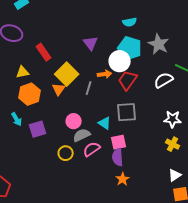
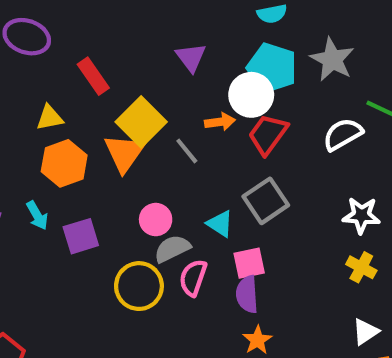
gray line: (89, 88) -> (187, 151), turned -56
orange triangle: (59, 89) -> (124, 153), size x1.5
gray square: (127, 112) -> (266, 201), turned -30
pink semicircle: (92, 149) -> (193, 278), turned -36
yellow circle: (66, 153) -> (139, 286), size x1.5

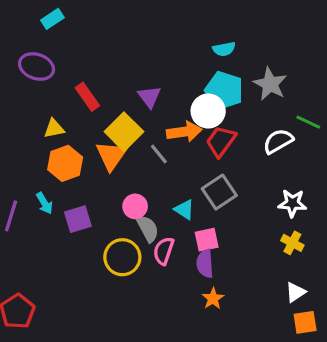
purple triangle: (191, 57) -> (149, 97), moved
orange arrow: (220, 122) -> (184, 132), size x1.5
gray semicircle: (172, 249) -> (148, 229), turned 88

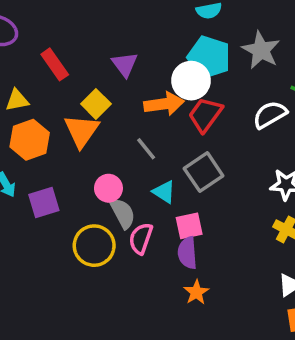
yellow square: (124, 132) -> (96, 104), size x0.7
gray line: (159, 154) -> (146, 149), moved

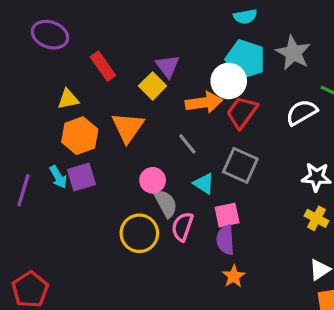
yellow square: (96, 104) -> (153, 86), moved
gray square: (204, 172) -> (240, 165), turned -32
purple square: (44, 203) -> (81, 177), moved

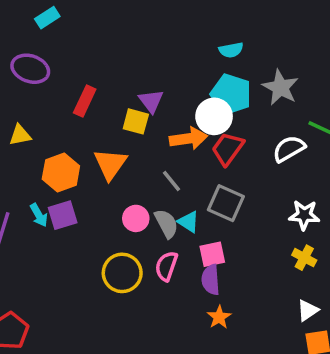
red rectangle: (103, 66) -> (85, 101), turned 60
yellow square: (153, 86) -> (136, 121), turned -30
yellow triangle: (68, 99) -> (20, 135), moved
gray semicircle: (166, 203) -> (166, 224), moved

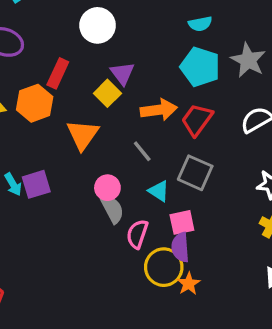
white circle: (214, 116) -> (98, 25), moved
yellow square: (136, 121) -> (107, 93), turned 30
orange hexagon: (61, 173) -> (35, 103), moved
gray semicircle: (166, 224) -> (112, 209), moved
yellow circle: (122, 273) -> (164, 267), moved

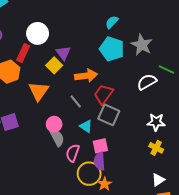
cyan semicircle: (200, 24) -> (112, 22), turned 144
white circle: (98, 25) -> (38, 33), moved
red trapezoid: (197, 120) -> (104, 94), moved

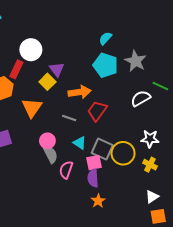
gray line: (76, 101) -> (69, 118), turned -32
gray square: (109, 115) -> (102, 149), moved
yellow circle: (89, 174) -> (123, 153), moved

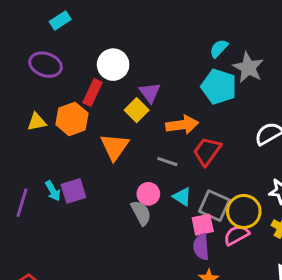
gray star: (135, 61) -> (248, 68), moved
pink circle: (47, 141) -> (148, 194), moved
pink semicircle: (66, 170) -> (236, 235), moved, turned 42

